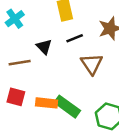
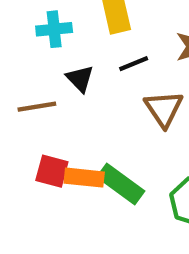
cyan cross: (15, 19) -> (54, 29), moved, turned 30
red square: (16, 97) -> (52, 171), moved

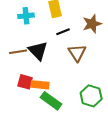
black triangle: (80, 79) -> (38, 51), moved, size x1.5
green rectangle: (121, 184) -> (51, 101), moved

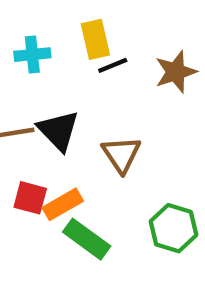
black line: (63, 32) -> (113, 65), moved
brown triangle: (77, 53) -> (121, 154), moved
orange rectangle: (40, 85) -> (63, 204), turned -36

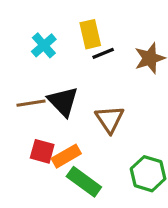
cyan cross: (32, 55) -> (44, 45), turned -35

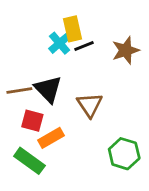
cyan cross: (44, 45) -> (60, 43), moved
red square: (42, 151) -> (32, 121), moved
green rectangle: (84, 182) -> (29, 161), moved

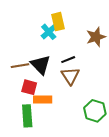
black line: (84, 46) -> (68, 60), moved
orange rectangle: (51, 138) -> (43, 100), turned 30
green rectangle: (29, 161) -> (27, 116), turned 50

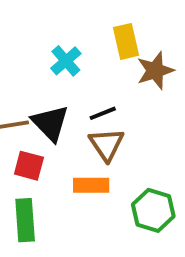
yellow rectangle: (58, 22) -> (126, 41), moved
orange rectangle: (43, 100) -> (91, 185), moved

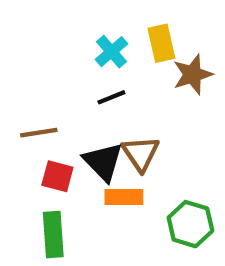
cyan cross: (66, 61) -> (111, 52), moved
black line: (103, 113) -> (111, 97), moved
black triangle: (50, 123) -> (103, 162), moved

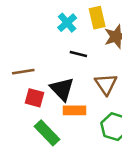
black line: (111, 97) -> (78, 54), moved, turned 36
brown triangle: (141, 153) -> (106, 84), moved
green rectangle: (53, 234) -> (47, 133), moved, turned -40

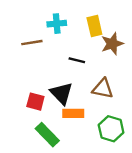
cyan cross: (67, 23) -> (57, 24), moved, turned 36
brown line: (23, 72) -> (32, 43), moved
brown triangle: (106, 84) -> (103, 89), turned -45

